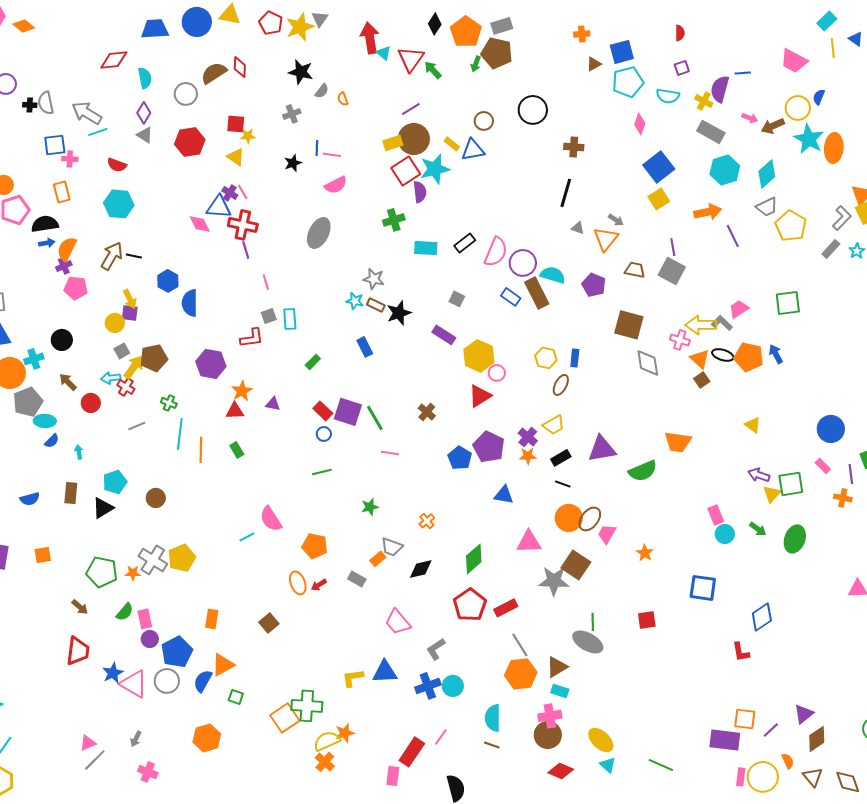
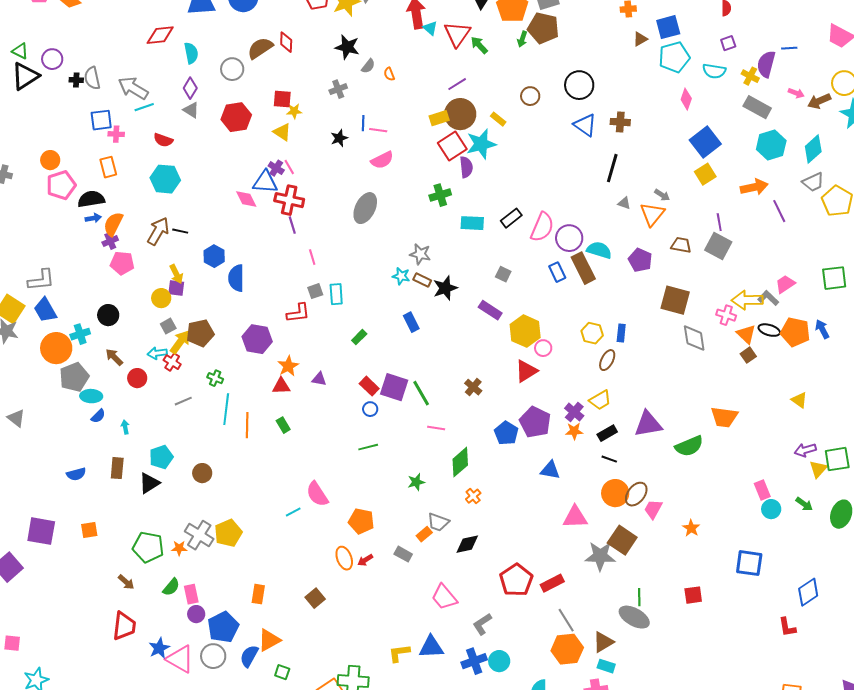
blue triangle: (473, 150) -> (585, 125), moved, turned 45
blue rectangle: (511, 297) -> (557, 272), turned 30
purple arrow: (759, 475) -> (805, 450), turned -35
green diamond: (474, 559) -> (460, 462), moved

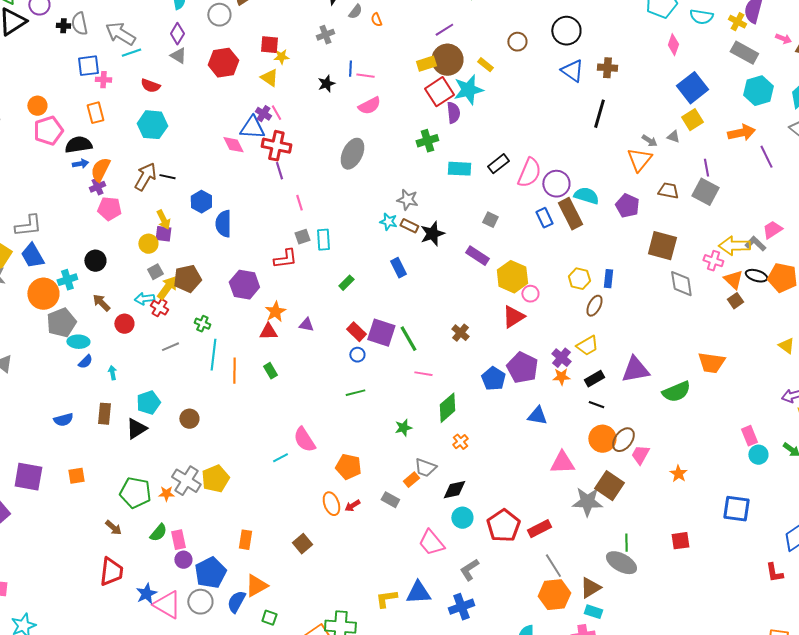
gray triangle: (624, 203) -> (673, 137), moved
cyan circle: (499, 661) -> (462, 518), moved

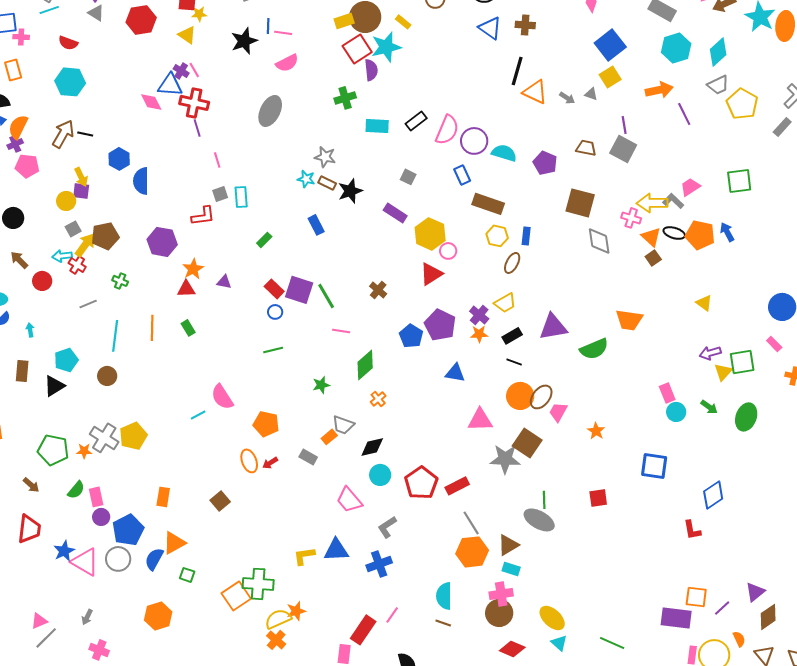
black star: (326, 84) -> (244, 41), size x1.5
orange triangle: (639, 160) -> (535, 92), moved, turned -44
brown rectangle: (570, 214) -> (488, 204), moved, turned -44
cyan line: (213, 355) -> (115, 336), moved

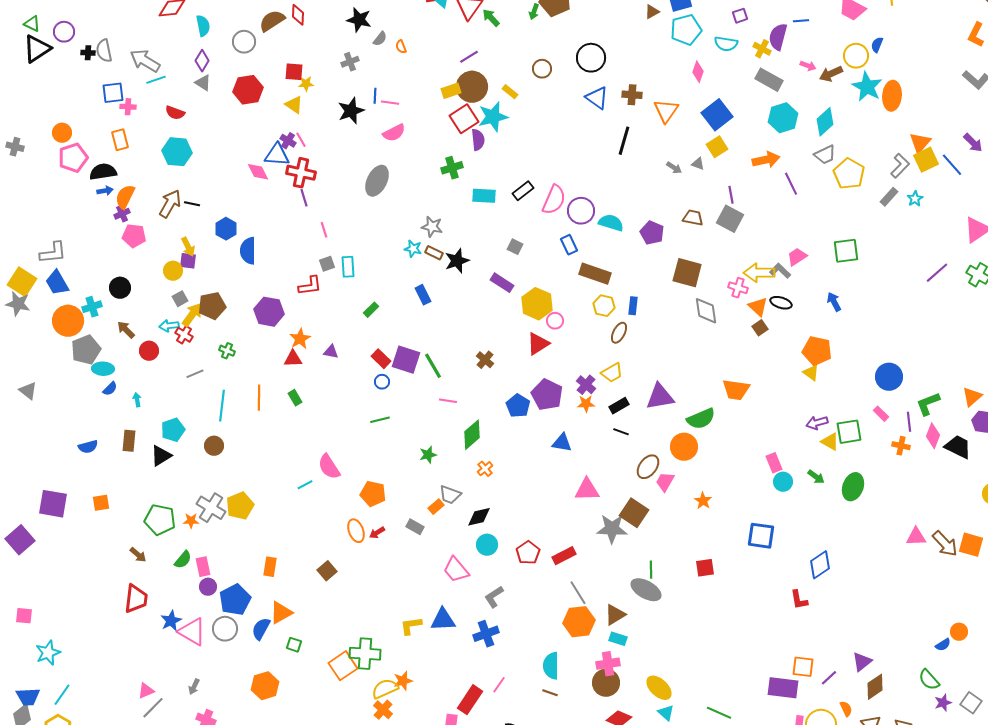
orange triangle: (535, 92) -> (666, 111), moved, turned 40
orange pentagon: (700, 235) -> (817, 351), moved
yellow triangle: (723, 372) -> (830, 442), turned -42
orange circle: (520, 396) -> (684, 447), moved
red pentagon: (421, 483) -> (528, 553), size x0.7

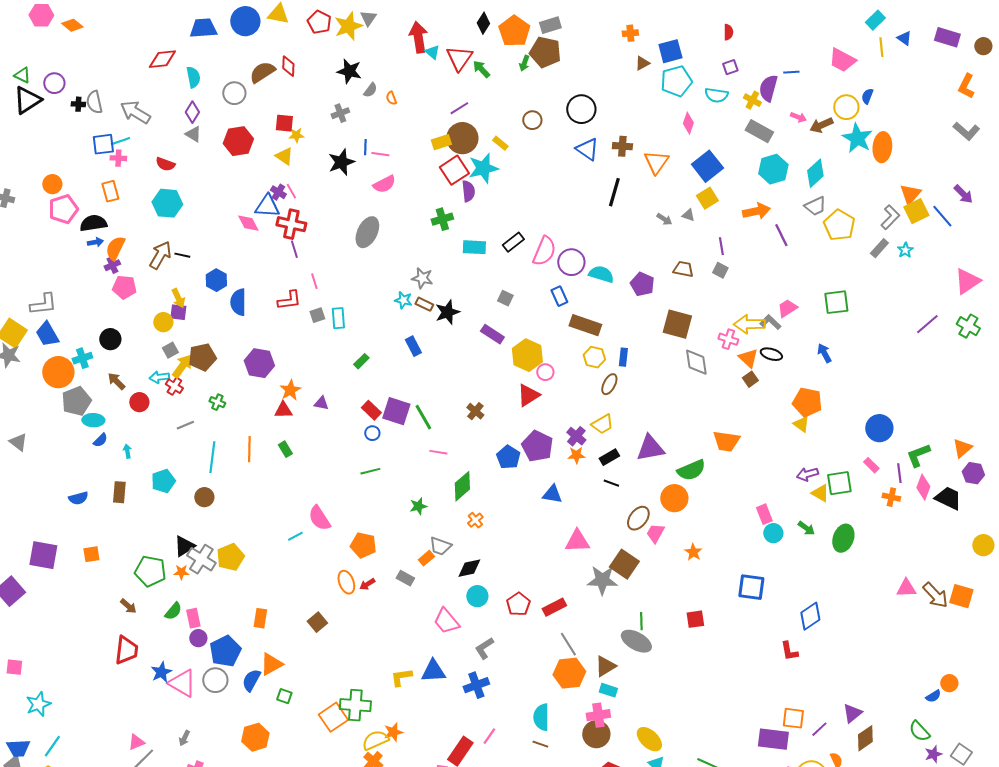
cyan line: (156, 80) -> (120, 141), moved
gray square: (730, 219) -> (720, 270), size x0.6
red L-shape: (310, 286) -> (289, 300), moved
black triangle: (161, 456) -> (184, 546), moved

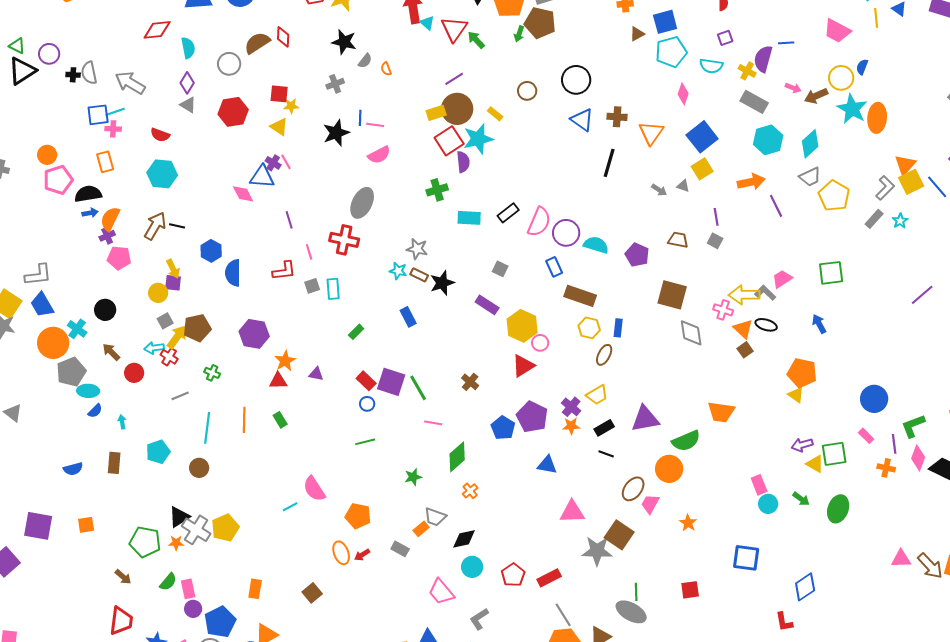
red cross: (291, 224) -> (344, 240), moved
cyan cross: (82, 358) -> (77, 329), turned -36

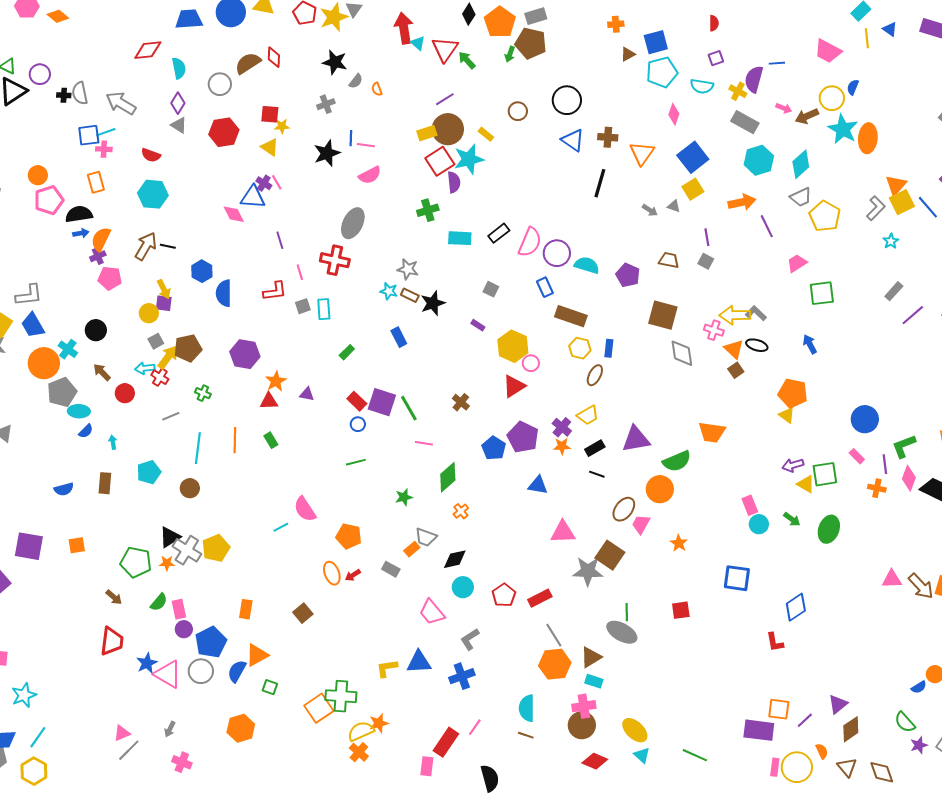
gray rectangle: (874, 219) -> (894, 291), moved
pink trapezoid: (782, 279) -> (797, 263), moved
purple rectangle: (487, 305) -> (478, 325), size x0.6

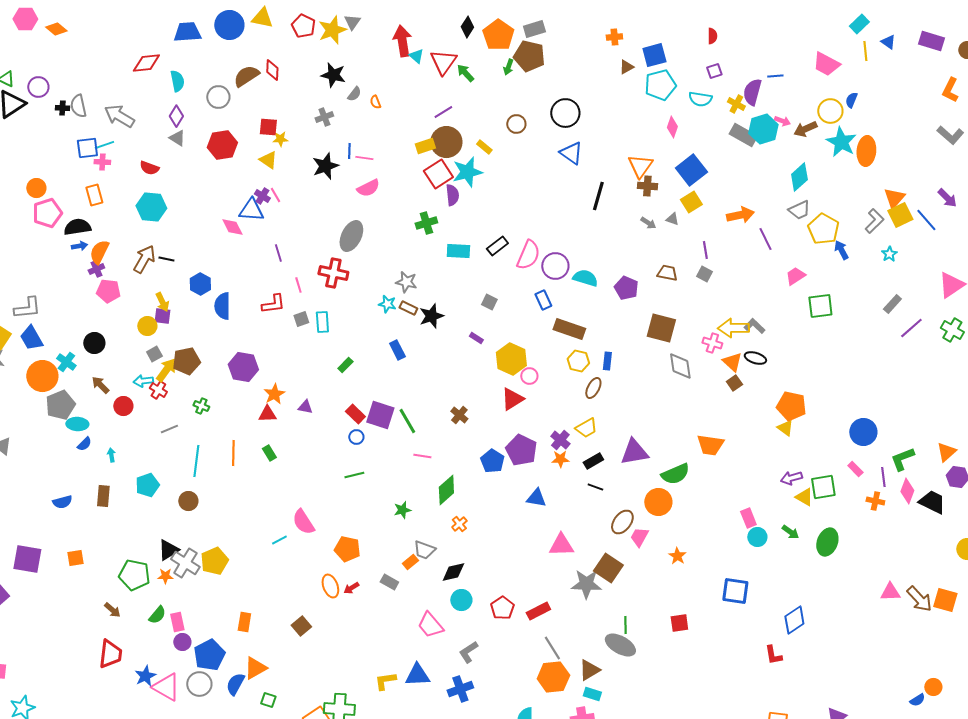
brown cross: (608, 137) -> (647, 186), moved
cyan hexagon: (759, 160) -> (763, 129), moved
blue arrow: (810, 344) -> (841, 250), moved

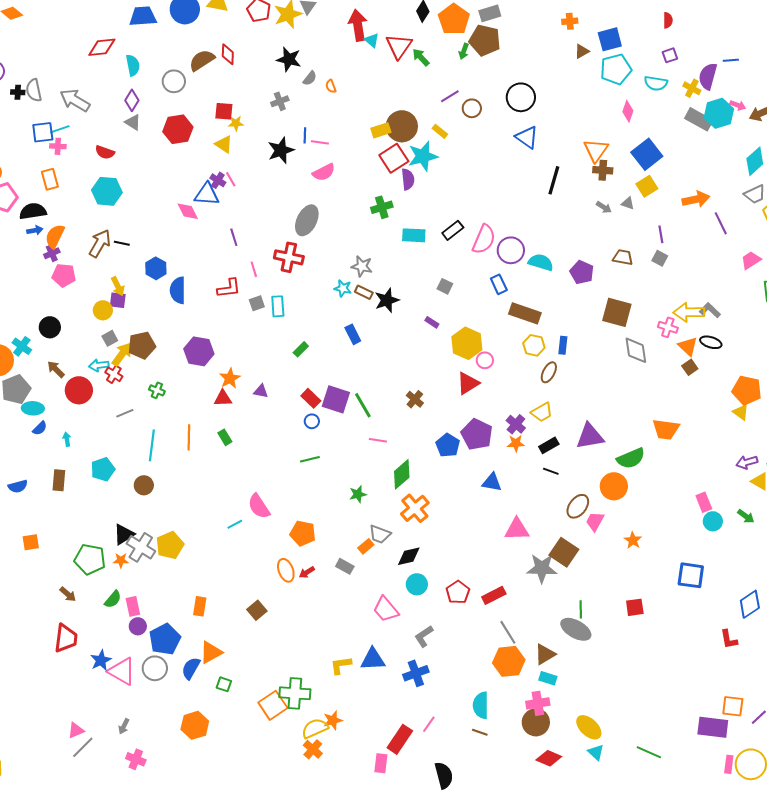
purple line: (443, 112) -> (450, 96), moved
red circle: (123, 406) -> (79, 390), size x1.4
orange cross: (459, 524) -> (415, 508), size x1.8

